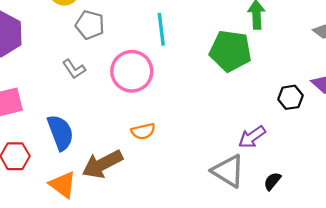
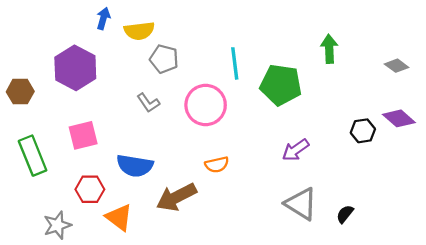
green pentagon: (230, 51) -> (281, 85), moved
blue semicircle: (60, 132) -> (135, 166), turned 120
purple arrow: (252, 137) -> (295, 150), moved
orange triangle: (63, 185) -> (119, 217), moved

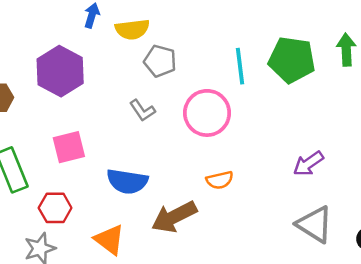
green pentagon: (281, 85) -> (292, 60), moved
red hexagon: (90, 189) -> (55, 208), moved

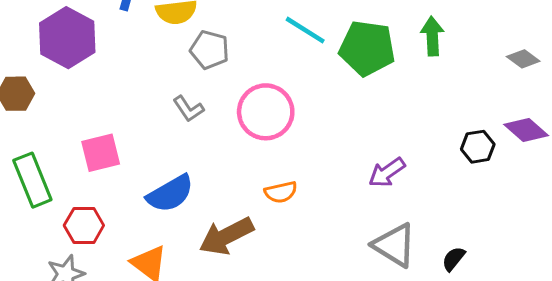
cyan line: (240, 66) -> (305, 30), moved, turned -51
purple hexagon: (60, 71) -> (67, 38), moved
blue semicircle: (127, 181) -> (170, 194), turned -39

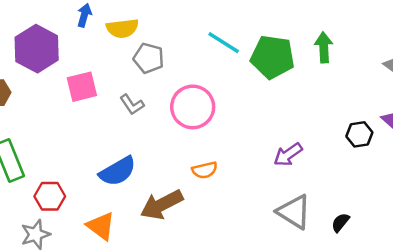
pink square: (101, 153) -> (82, 87), moved

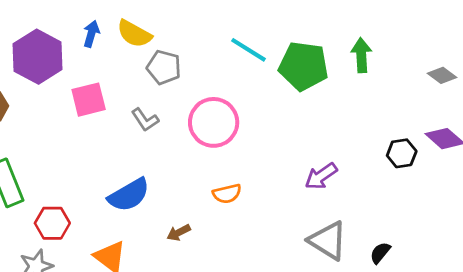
blue arrow: (84, 15) -> (91, 34), moved
yellow semicircle: (122, 28) -> (134, 34), turned 36
brown arrow: (162, 205) -> (179, 233), size x0.5

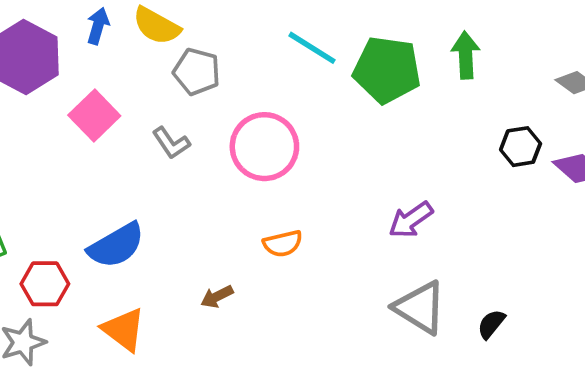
pink square: (89, 100) -> (94, 116), turned -30
black hexagon: (402, 153) -> (521, 147), moved
blue semicircle: (129, 195) -> (116, 245), moved

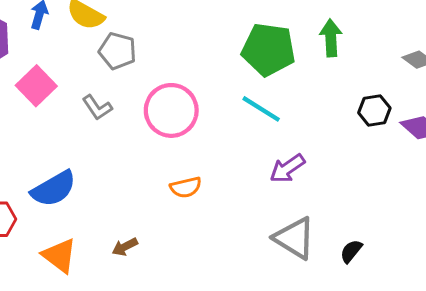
cyan line: (312, 48) -> (261, 109), moved
brown arrow: (217, 297) -> (125, 247), moved

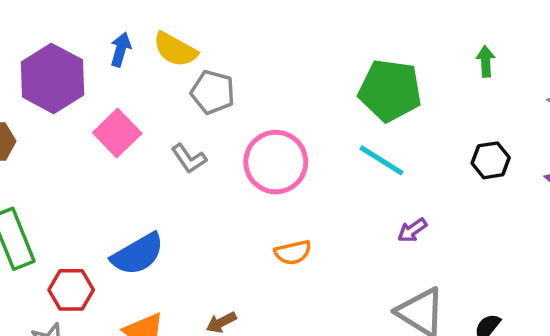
green arrow: (331, 38) -> (486, 61), moved, size x0.7
black hexagon: (374, 110) -> (491, 160), moved
purple arrow: (287, 168) -> (412, 230), size x0.7

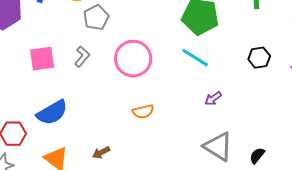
gray pentagon: (213, 92) -> (96, 18), turned 30
pink square: (117, 133) -> (42, 59), moved, turned 36
gray L-shape: (189, 159) -> (82, 57), turned -105

